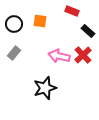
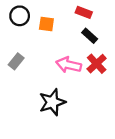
black circle: (14, 24) -> (20, 16), moved
black rectangle: (88, 31) -> (90, 36), moved

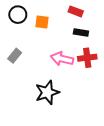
black rectangle: (90, 36) -> (81, 33), turned -32
red cross: (97, 64) -> (87, 58), turned 36

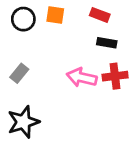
orange square: (42, 22) -> (55, 15), moved
black star: (47, 92) -> (23, 122), moved

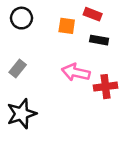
orange square: (55, 15) -> (67, 26), moved
red cross: (115, 76) -> (106, 87), moved

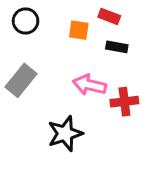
gray rectangle: (18, 68) -> (21, 80), size x1.5
black star: (21, 114) -> (65, 134), moved

